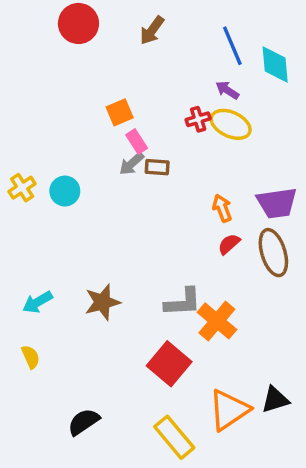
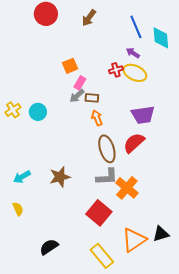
pink rectangle: (137, 141) -> (80, 83), turned 64
purple trapezoid: (277, 203) -> (143, 115), moved
orange arrow: (222, 208) -> (97, 118), moved
red semicircle: (229, 244) -> (134, 143), size x1.6
brown ellipse: (273, 253) -> (107, 149), moved

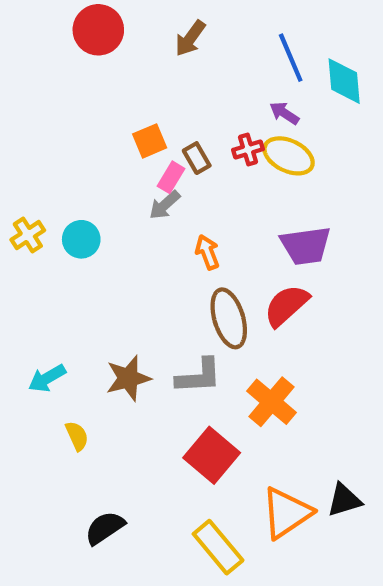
brown rectangle: (92, 98) -> (197, 158), moved, turned 56
gray L-shape: (107, 177) -> (199, 376), moved
yellow semicircle: (18, 209) -> (77, 436), moved

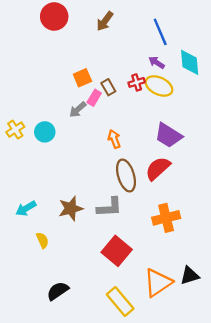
cyan diamond: (344, 81) -> (190, 62), moved
gray arrow: (165, 205) -> (78, 110), moved
purple trapezoid: (306, 246) -> (168, 135), turned 40
orange cross: (271, 402) -> (166, 218), moved, turned 36

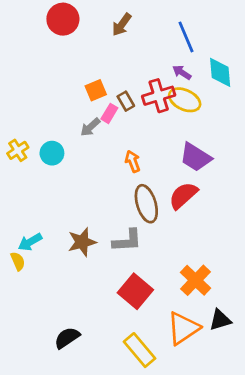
red cross: (137, 82) -> (159, 96), size x1.6
orange cross: (166, 218) -> (196, 280), moved, turned -32
yellow semicircle: (42, 240) -> (18, 261), moved

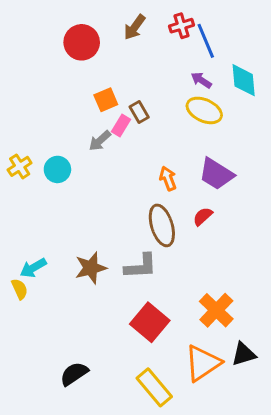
red circle: (63, 19) -> (82, 42), moved
red cross: (159, 96) -> (182, 26), moved, size x0.7
orange arrow: (133, 161) -> (168, 179), moved
red semicircle: (183, 196) -> (203, 216), size x0.6

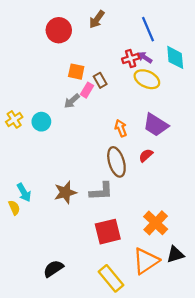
red cross: (182, 26) -> (131, 59), moved
orange square: (106, 100) -> (76, 72), turned 35
cyan arrow: (33, 268) -> (24, 192), turned -90
red square: (150, 322) -> (108, 232), turned 36

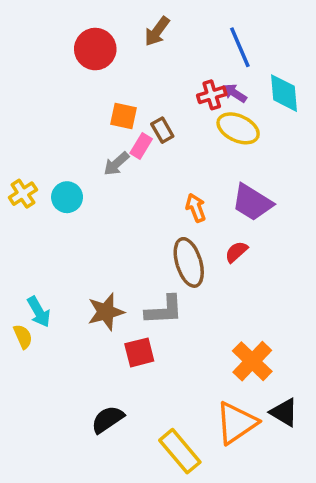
red square: (108, 232) -> (139, 352), moved, size x0.7
black triangle: (175, 254) -> (284, 412), turned 48
black semicircle: (53, 269) -> (108, 419), moved

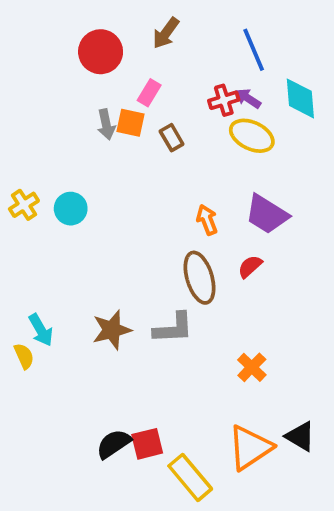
pink rectangle: (141, 146) -> (149, 93), moved
gray arrow: (116, 164) -> (106, 125), moved, turned -60
red square: (139, 352) -> (147, 444), moved
orange cross: (252, 361) -> (252, 367), moved, size x0.7

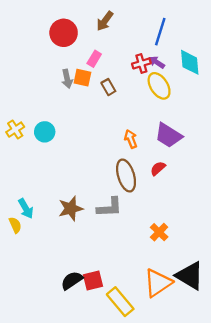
blue line: (254, 50) -> (160, 32), turned 40
yellow ellipse: (252, 136) -> (159, 86), turned 32
black triangle: (300, 436) -> (190, 276), size x1.5

